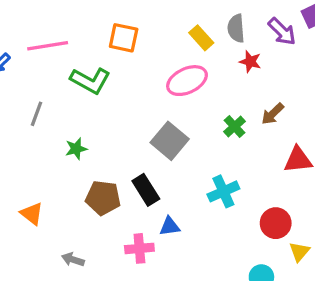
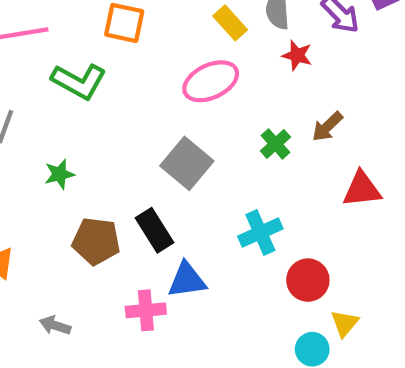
red circle: (276, 223) -> (308, 280), moved
blue triangle: (170, 226) -> (187, 280), size x1.4
yellow triangle: (299, 252) -> (345, 323), moved

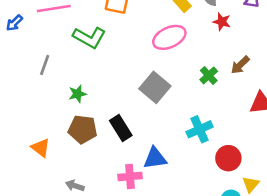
black rectangle: (154, 230) -> (121, 128), moved
brown pentagon: (96, 241) -> (83, 129), moved

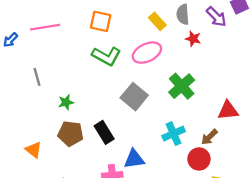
green L-shape: (89, 37) -> (106, 56), moved
gray line: (45, 65) -> (37, 77), turned -36
brown arrow: (240, 65) -> (209, 137), moved
green cross: (209, 75) -> (182, 86), size x1.6

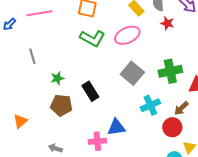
green cross: (182, 86) -> (170, 71), moved, turned 30
gray square: (134, 97) -> (132, 73), moved
black rectangle: (104, 132) -> (90, 91), moved
orange triangle: (34, 150) -> (20, 121), moved, turned 42

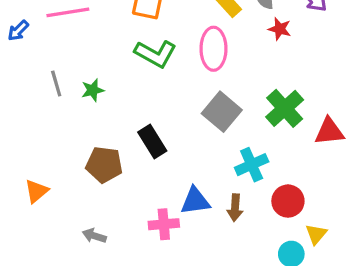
pink ellipse: (127, 35) -> (213, 49), turned -65
green cross: (170, 71) -> (285, 108), turned -30
green star: (57, 78) -> (93, 90), moved
brown arrow: (181, 108) -> (235, 208), moved, turned -42

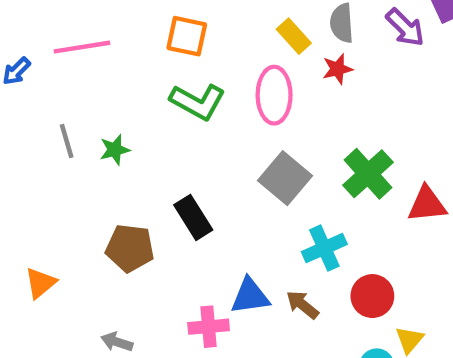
red star: (280, 29) -> (337, 69), moved, turned -30
brown arrow: (235, 208) -> (302, 305), turned 125

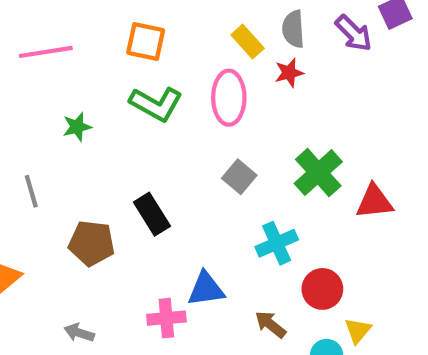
gray line: (67, 141) -> (31, 191), moved
green star: (115, 150) -> (77, 127), moved
gray square: (285, 178) -> (239, 177), size x0.7
brown arrow: (302, 305) -> (270, 324), moved

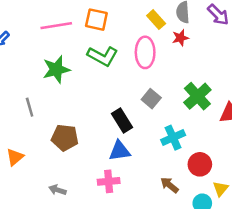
pink line: (46, 52) -> (56, 26), moved
green star: (77, 127) -> (56, 69), size x1.6
black rectangle: (152, 214) -> (122, 121), moved
blue triangle: (206, 289) -> (120, 151), moved

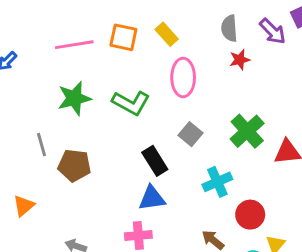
yellow rectangle: (156, 20) -> (167, 34), moved
red star: (180, 38) -> (240, 60), moved
green L-shape: (103, 56) -> (131, 103), moved
brown pentagon: (65, 138) -> (74, 165), moved

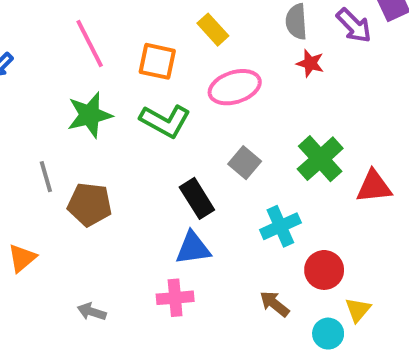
orange square: (123, 37) -> (157, 61), moved
pink line: (74, 45) -> (90, 43), turned 72
red star: (240, 60) -> (310, 63), turned 30
pink ellipse: (183, 77) -> (235, 87), turned 72

